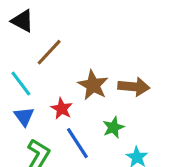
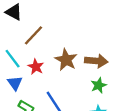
red star: (62, 109) -> (36, 67), moved
green star: (113, 127) -> (99, 85), moved

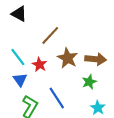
brown line: (33, 35) -> (50, 35), moved
green star: (99, 85) -> (89, 82), moved

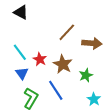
brown line: (50, 35) -> (67, 32), moved
brown star: (68, 58) -> (63, 64), moved
brown arrow: (96, 59) -> (92, 43), moved

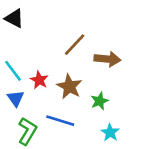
blue line: (56, 90) -> (60, 121), turned -40

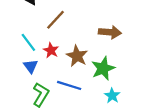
brown line: (75, 45) -> (56, 20), moved
green star: (100, 101) -> (103, 68), size x1.5

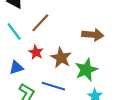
cyan line: (28, 42) -> (14, 32), moved
blue triangle: (31, 66) -> (16, 68), turned 48

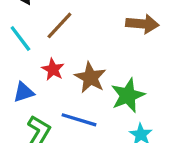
brown arrow: (93, 35) -> (142, 24), moved

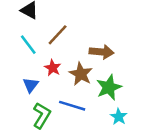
brown arrow: (142, 24) -> (102, 52), moved
blue triangle: (24, 92) -> (31, 85), turned -35

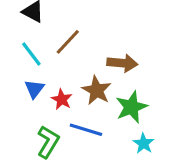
red star: (53, 68) -> (62, 99), moved
blue triangle: (31, 85) -> (34, 89), moved

